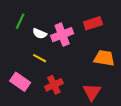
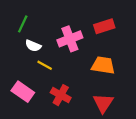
white semicircle: (40, 34) -> (33, 46), moved
orange trapezoid: (104, 58) -> (103, 65), moved
red cross: (54, 85) -> (61, 95), turned -36

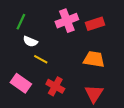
pink cross: (70, 39) -> (67, 21), moved

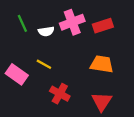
green line: (21, 22) -> (22, 23), turned -49
white semicircle: (30, 41) -> (46, 31), moved, turned -32
pink rectangle: (21, 83) -> (17, 74), moved

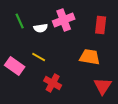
red rectangle: (103, 26) -> (101, 25), moved, turned -66
red triangle: (102, 102) -> (103, 86), moved

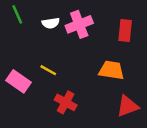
green line: (20, 21) -> (17, 14), moved
white semicircle: (41, 28) -> (51, 23), moved
red triangle: (103, 86) -> (128, 106), turned 36

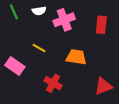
white semicircle: (51, 23) -> (39, 11), moved
yellow line: (48, 70) -> (39, 48), moved
orange trapezoid: (111, 70) -> (76, 57), moved

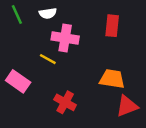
pink cross: (64, 20) -> (65, 38), moved, turned 30
red rectangle: (101, 25) -> (112, 26), moved
orange trapezoid: (76, 57) -> (112, 79), moved

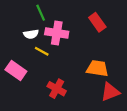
white semicircle: (48, 13) -> (31, 34), moved
green line: (17, 15) -> (41, 13), moved
red rectangle: (112, 26) -> (97, 22), turned -42

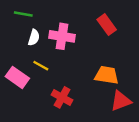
green line: (41, 13) -> (23, 14), moved, turned -56
white semicircle: (31, 34) -> (34, 38), turned -64
yellow line: (42, 51) -> (41, 66), moved

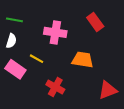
green line: (23, 14) -> (14, 20), moved
white semicircle: (34, 38) -> (11, 41), moved
orange trapezoid: (107, 75) -> (83, 60), moved

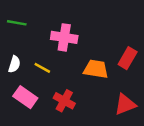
red rectangle: (95, 22) -> (128, 58), moved, turned 66
white semicircle: (11, 41) -> (14, 64), moved
pink rectangle: (15, 69) -> (25, 97), moved

